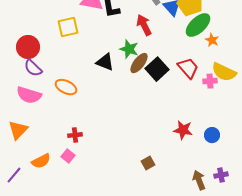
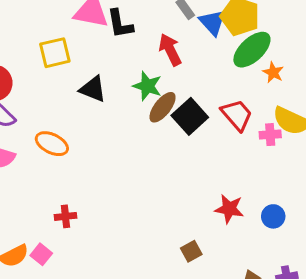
black triangle: (105, 62) -> (93, 89), moved
pink square: (68, 156) -> (41, 254), moved
brown square: (148, 163) -> (191, 251), moved

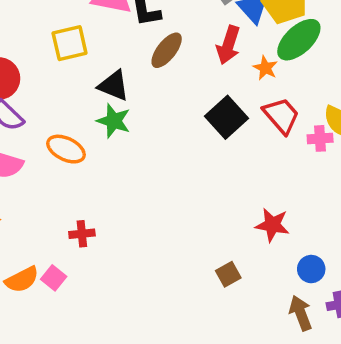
red arrow: (170, 50) -> (228, 45), moved, turned -136
orange star: (273, 72) -> (265, 68), moved
green star: (147, 86) -> (114, 121), moved
brown ellipse: (163, 107) -> (167, 50), moved
blue circle: (273, 216) -> (311, 269), moved

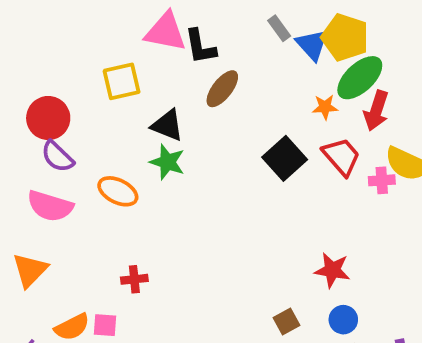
red arrow: (228, 45) -> (376, 111), moved
orange star: (265, 68) -> (325, 107), turned -30
blue circle: (311, 269) -> (343, 320), moved
pink square: (54, 278) -> (105, 325), turned -35

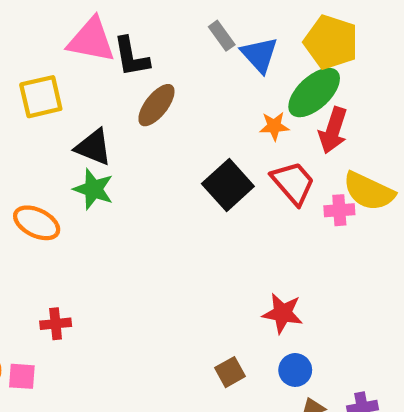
yellow pentagon: (345, 37) -> (331, 42), moved

